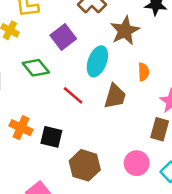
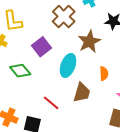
red line: (73, 95) -> (51, 103), moved

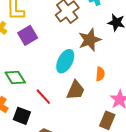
purple square: (41, 47) -> (28, 35), moved
green diamond: (20, 71) -> (15, 77), moved

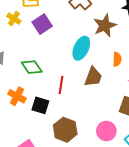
red line: (43, 97) -> (61, 85), turned 54

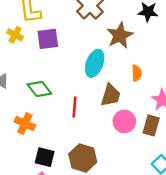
purple square: (42, 24) -> (48, 39), turned 30
black square: (40, 105) -> (45, 157), moved
pink circle: (106, 131) -> (124, 121), moved

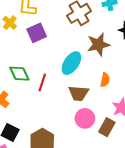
purple square: (48, 39) -> (37, 33), turned -30
brown trapezoid: (111, 95) -> (78, 93), turned 65
red line: (74, 107) -> (42, 83), moved

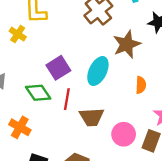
purple square: (37, 33) -> (58, 68), moved
brown trapezoid: (78, 93) -> (92, 117), moved

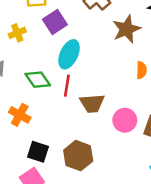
yellow cross: (18, 34) -> (17, 33), moved, turned 35
purple square: (58, 68) -> (55, 22), moved
cyan ellipse: (98, 71) -> (69, 54), moved

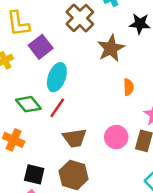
red line: (67, 86) -> (57, 108), turned 30
brown trapezoid: (92, 103) -> (75, 138), moved

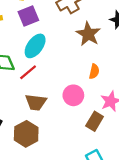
brown star: (111, 48) -> (88, 34), turned -30
pink circle: (116, 137) -> (73, 95), moved

